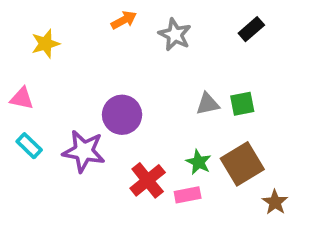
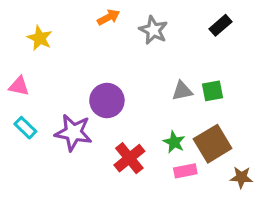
yellow star: (45, 44) -> (40, 38), turned -30
pink rectangle: (188, 195) -> (185, 171), moved
brown star: (275, 202) -> (241, 177), turned -30

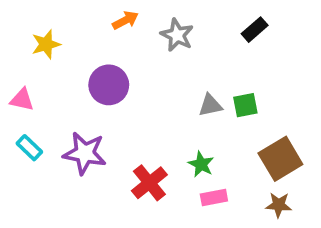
yellow star: (40, 38) -> (46, 44), turned 30
purple circle: (107, 100) -> (109, 85), moved
brown square: (213, 144) -> (280, 159), moved

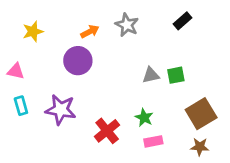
orange arrow: (125, 20) -> (90, 31), moved
cyan rectangle: (29, 148) -> (21, 106), turned 30

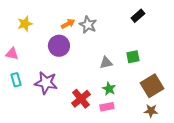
gray star: (127, 25) -> (88, 25), moved
gray triangle: (151, 75) -> (106, 63), moved
pink rectangle: (153, 141) -> (107, 107), moved

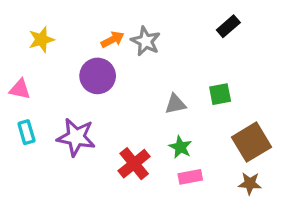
pink rectangle: (107, 107) -> (190, 177), moved

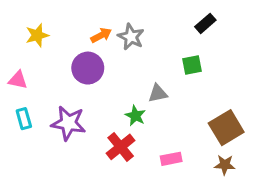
green square: (220, 94) -> (192, 65), moved
green star: (180, 147) -> (135, 116), moved

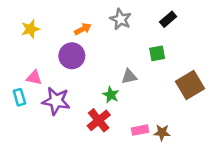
gray star: (131, 37) -> (121, 19), moved
pink triangle: (18, 80) -> (34, 78), moved
brown square: (226, 128) -> (190, 85), moved
brown star: (225, 165) -> (162, 133), moved

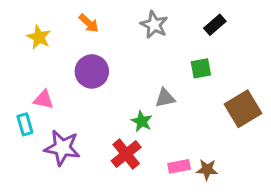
yellow star: (30, 29) -> (39, 37), turned -30
orange arrow: (83, 29) -> (89, 23), moved, turned 70
purple star: (56, 101) -> (62, 148), moved

